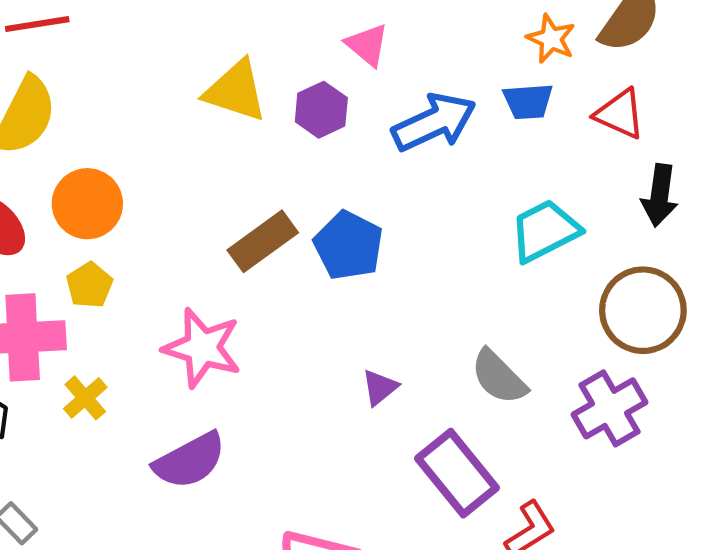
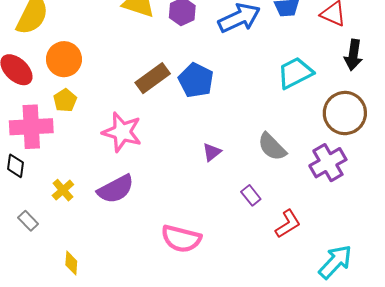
yellow cross: (85, 398) -> (63, 190), moved
purple rectangle: (457, 473) -> (251, 195), size x0.5

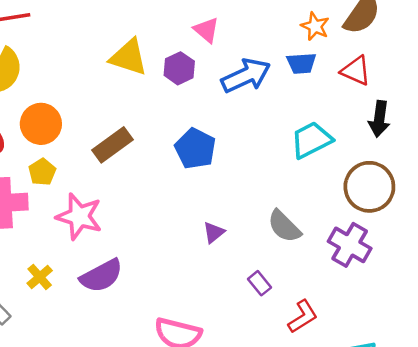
brown rectangle: (153, 78) -> (113, 145), moved
pink star: (122, 132) -> (79, 216), moved
purple cross: (328, 163) -> (350, 245), turned -30

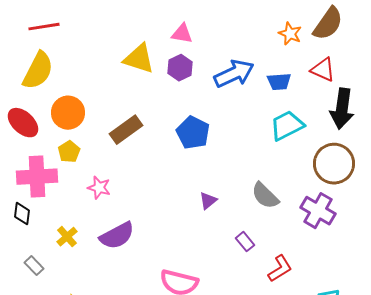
pink triangle: (206, 30) -> (182, 34), moved, turned -30
blue trapezoid: (301, 63) -> (279, 82), moved
black arrow: (379, 119) -> (342, 109), size x1.4
pink star: (79, 216) -> (99, 188), size x0.6

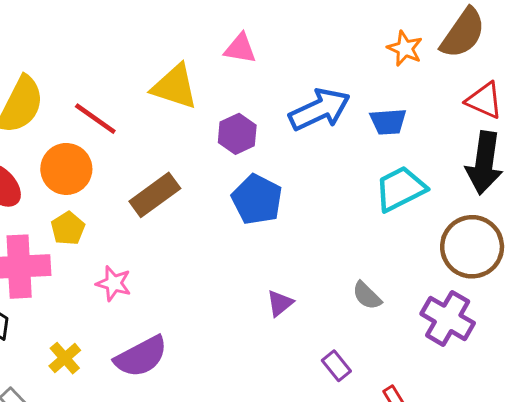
red line: (44, 27) -> (95, 119), moved, turned 44
purple hexagon: (180, 68) -> (237, 134), moved
red triangle: (323, 70) -> (484, 100), moved
gray semicircle: (265, 196) -> (367, 296), size x0.7

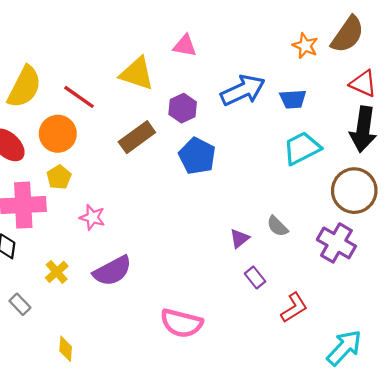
brown rectangle: (155, 195) -> (137, 137), moved
purple triangle: (280, 303) -> (239, 239), moved

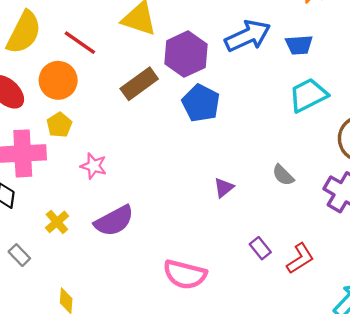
purple hexagon: (183, 108) -> (186, 54), size x1.5
purple triangle: (239, 239) -> (224, 188), moved
purple rectangle: (255, 278) -> (260, 248), moved

